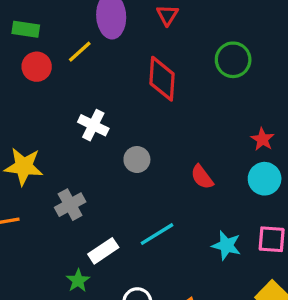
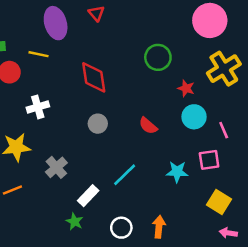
yellow line: (80, 52) -> (39, 54), turned 66
green circle: (233, 60) -> (158, 57), moved
red diamond: (162, 79) -> (94, 77), moved
white cross: (93, 125) -> (38, 107), moved, turned -30

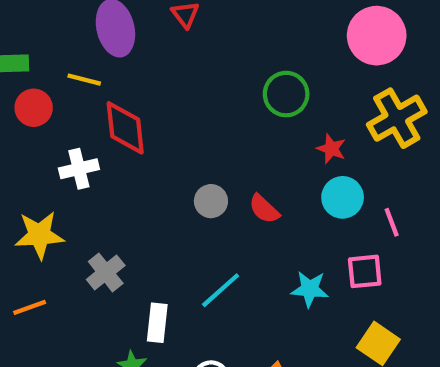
red diamond: (94, 77) -> (125, 128), moved
gray circle: (98, 124) -> (211, 201), moved
white rectangle: (88, 196) -> (157, 323), turned -40

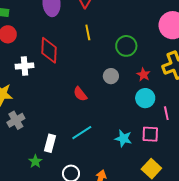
yellow line: (84, 80) -> (88, 32), moved, turned 56
gray circle: (211, 201) -> (111, 76), moved
red semicircle: (264, 209) -> (80, 94), moved
gray cross: (106, 272) -> (16, 120), moved

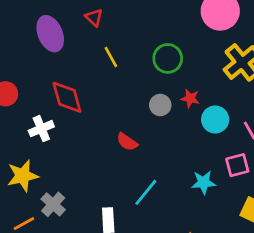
red star: (143, 75) -> (190, 98), moved

